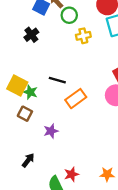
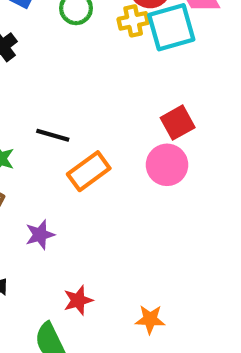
yellow cross: (83, 36) -> (133, 21), moved
red star: (71, 174) -> (78, 300), moved

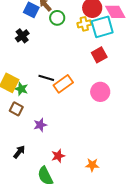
red square: (178, 123) -> (99, 55), moved
orange rectangle: (89, 171) -> (63, 84), moved

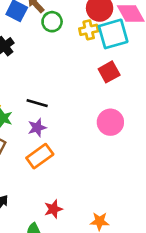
orange rectangle: (63, 84) -> (40, 156), moved
purple star: (40, 125) -> (37, 128), moved

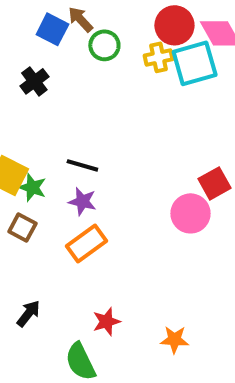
red square: (109, 72) -> (215, 183), moved
pink circle: (110, 122) -> (191, 213), moved
purple star: (37, 128) -> (82, 201), turned 30

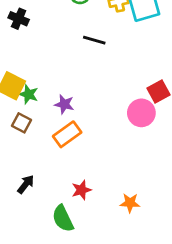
black cross: (34, 81) -> (19, 19), moved, turned -30
black line: (82, 165) -> (94, 40), moved

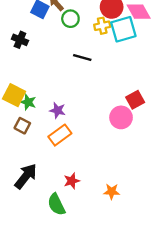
black arrow: (26, 184) -> (26, 176), size x1.6

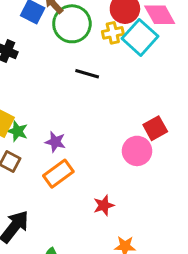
green circle: (70, 19) -> (72, 24), size x1.6
cyan square: (123, 29) -> (140, 37), turned -32
red star: (72, 181) -> (104, 205), moved

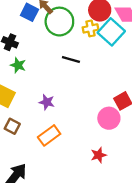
green star: (17, 131) -> (18, 65), moved
purple star: (55, 142) -> (47, 102), moved
red star: (104, 205) -> (99, 155), moved

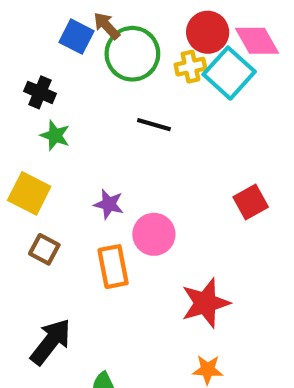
pink circle: (109, 118) -> (154, 234), moved
orange rectangle: (49, 135) -> (113, 267), turned -65
red star: (99, 155) -> (205, 303), size x1.6

